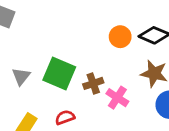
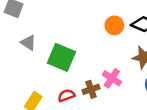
gray triangle: (21, 76) -> (28, 43), moved, turned -35
brown cross: (93, 83) -> (91, 89), moved

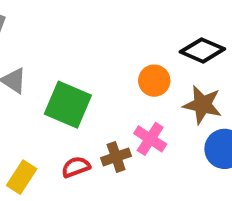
orange circle: (114, 25) -> (154, 81), moved

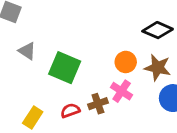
orange circle: (154, 81) -> (126, 62), moved

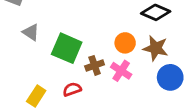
brown cross: (98, 104) -> (95, 65), moved

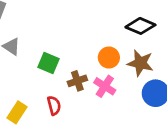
green square: (67, 48) -> (49, 63), size x0.7
red semicircle: (72, 89) -> (54, 106), turned 96

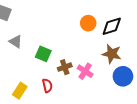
black diamond: (140, 26) -> (112, 26), turned -40
orange circle: (109, 58) -> (88, 23), moved

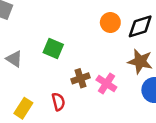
gray triangle: (16, 42) -> (14, 59), moved
green square: (43, 54) -> (53, 48), moved

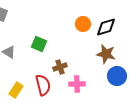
pink cross: (106, 84) -> (77, 84), moved, turned -35
red semicircle: (58, 102) -> (43, 85), size x1.5

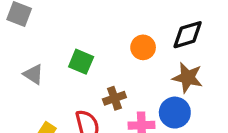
orange circle: (83, 24) -> (143, 47), moved
blue circle: (117, 76) -> (175, 113), moved

